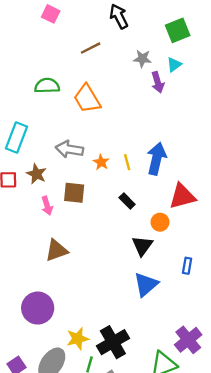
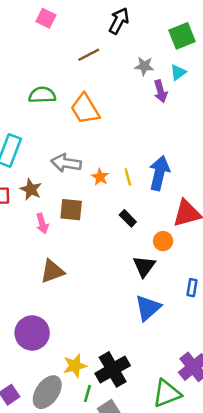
black arrow: (119, 16) -> (119, 21), turned 55

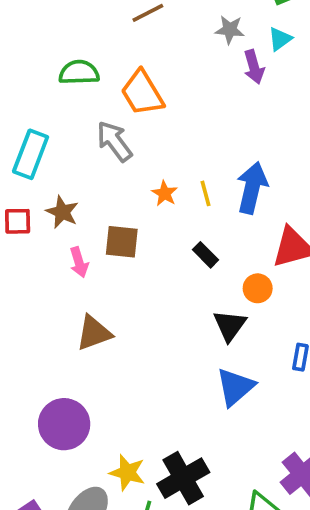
gray arrow: (66, 163) -> (114, 141), moved, turned 44
yellow star: (75, 366) -> (127, 473), turned 30

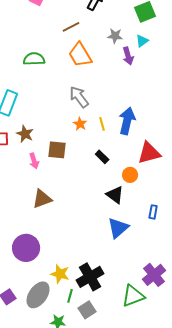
orange trapezoid: (142, 93) -> (80, 55), moved
gray arrow: (114, 141) -> (79, 97), moved
black triangle: (230, 326) -> (115, 195), turned -30

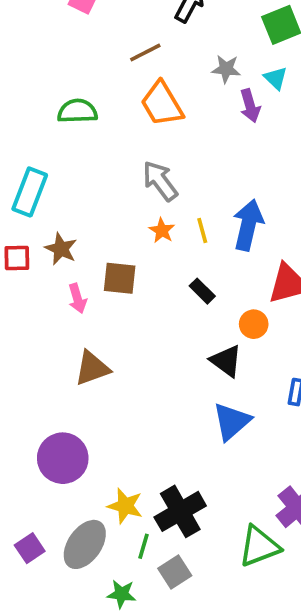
cyan triangle: (142, 41) -> (276, 78), turned -40

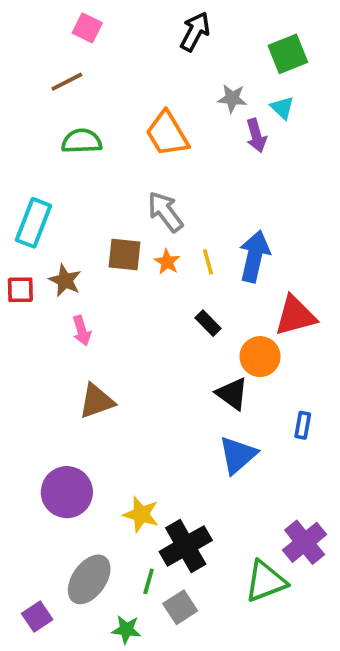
brown line: (145, 52) -> (67, 82), moved
brown square: (120, 278) -> (124, 254), moved
orange circle: (254, 324) -> (260, 357), size x1.4
yellow star: (125, 506) -> (141, 514), moved
purple square: (30, 548) -> (37, 617), moved

